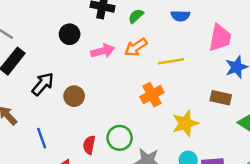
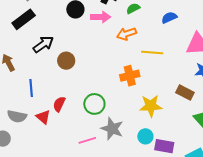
blue semicircle: (180, 16) -> (169, 18), turned 140
pink arrow: (103, 51) -> (101, 17), moved
red semicircle: (89, 145) -> (59, 104), moved

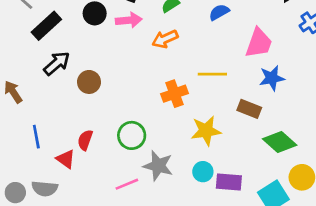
black rectangle: (24, 19) -> (46, 26), moved
yellow line: (152, 53) -> (212, 74), moved
blue line: (31, 88) -> (36, 137), moved
gray semicircle: (17, 116) -> (45, 189), moved

